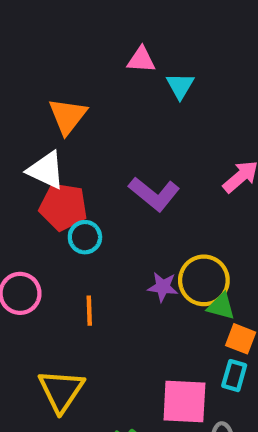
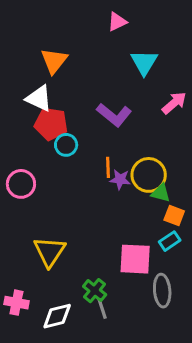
pink triangle: (141, 60) -> (117, 22), moved, turned -30
cyan triangle: (180, 86) -> (144, 62), moved, size x1.4
orange line: (89, 311) -> (108, 167), moved
cyan rectangle: (234, 376) -> (170, 241), turned 40

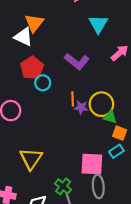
white triangle: (39, 98) -> (23, 37), moved
red pentagon: (51, 124) -> (32, 68), turned 30
gray ellipse: (162, 291) -> (98, 186), moved

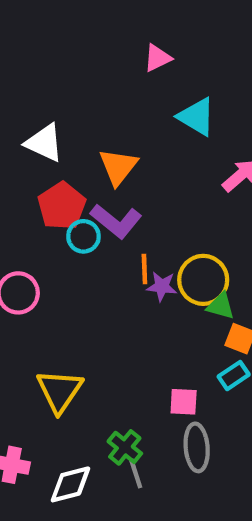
orange triangle: (34, 23) -> (118, 167), moved
cyan triangle: (98, 24) -> (197, 117), turned -30
purple L-shape: (77, 61) -> (116, 221), moved
pink square: (92, 164) -> (184, 402), size x0.6

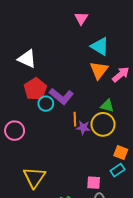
pink triangle: (157, 58) -> (81, 18), turned -32
orange triangle: (118, 167) -> (99, 70), moved
green triangle: (221, 306) -> (107, 106), moved

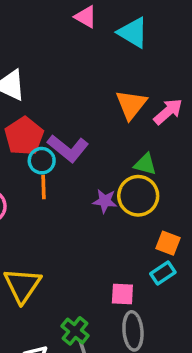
pink triangle: (81, 18) -> (86, 17), moved, turned -32
cyan triangle: (100, 46) -> (133, 33), moved
orange line: (75, 119) -> (43, 187), moved

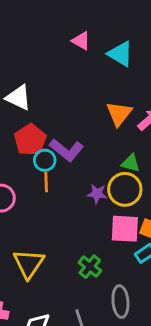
pink square: (122, 294) -> (125, 229), moved, size x1.5
green cross: (75, 331) -> (90, 267), moved

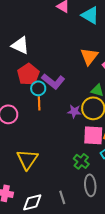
green cross: (90, 267) -> (81, 161), moved

